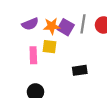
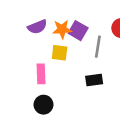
gray line: (83, 24) -> (98, 47), moved
pink rectangle: (33, 55) -> (41, 74), moved

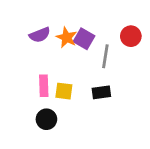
orange star: (62, 29) -> (67, 38), turned 30
yellow square: (60, 53) -> (64, 91), moved

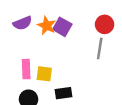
gray line: (105, 56) -> (100, 49), moved
black rectangle: (101, 92) -> (64, 93), moved

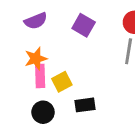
orange star: (47, 26) -> (36, 59), moved, turned 30
yellow square: (44, 74) -> (62, 82), turned -35

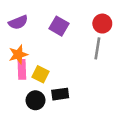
yellow square: (62, 82) -> (40, 74), turned -35
black circle: (43, 112) -> (35, 100), moved

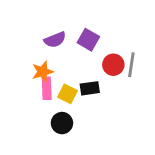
purple semicircle: (18, 22) -> (55, 40), moved
red circle: (102, 24) -> (113, 65), moved
black rectangle: (60, 94) -> (90, 88), moved

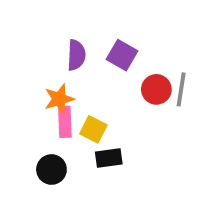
purple semicircle: (55, 40) -> (76, 55), turned -65
black rectangle: (90, 88) -> (109, 158), moved
black circle: (62, 123) -> (51, 169), moved

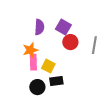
red circle: (156, 89) -> (70, 42), moved
black circle: (51, 169) -> (37, 87), moved

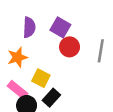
pink rectangle: (33, 62) -> (17, 90), moved, turned -49
black rectangle: (56, 81) -> (51, 98), turned -40

